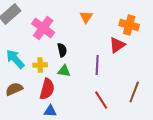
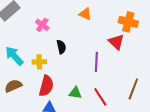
orange triangle: (86, 17) -> (85, 14), turned -40
pink cross: (43, 28) -> (42, 25), size x0.6
red triangle: (117, 45) -> (116, 42), turned -42
green triangle: (64, 71) -> (75, 93), moved

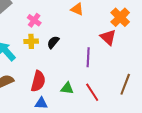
orange cross: (128, 22) -> (120, 17), turned 30
black semicircle: (61, 47) -> (53, 42), turned -128
yellow cross: (39, 62) -> (31, 41), moved

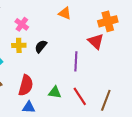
orange cross: (120, 17) -> (108, 21), turned 30
brown line: (125, 84) -> (106, 100), moved

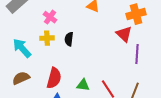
black semicircle: (41, 46) -> (69, 39), turned -32
purple line: (76, 61) -> (137, 54), moved

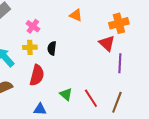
red semicircle: (54, 78) -> (37, 75), moved
green triangle: (83, 85) -> (66, 94), turned 32

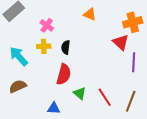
red semicircle: (37, 75) -> (64, 74), moved

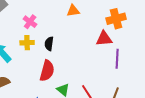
orange triangle: (90, 14) -> (73, 11), turned -32
red triangle: (121, 42) -> (104, 39), turned -48

